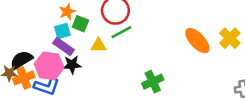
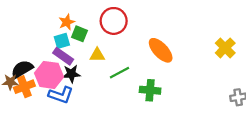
green line: (121, 32) -> (119, 73), moved
orange ellipse: (197, 41) -> (161, 50), moved
green cross: (153, 82) -> (150, 90), turned 30
blue L-shape: (47, 86) -> (61, 95), moved

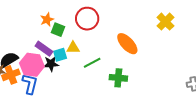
cyan square: (62, 41) -> (60, 55), moved
yellow cross: (225, 48) -> (165, 22), moved
blue L-shape: (61, 95) -> (30, 84), moved, turned -95

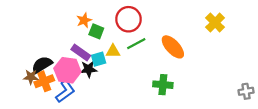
green line: (92, 63) -> (136, 44), moved
blue L-shape: (30, 84) -> (65, 91), turned 40

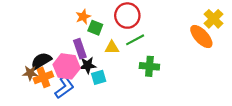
orange ellipse: (173, 47) -> (201, 37), moved
purple rectangle: (81, 52) -> (80, 49), turned 36
cyan square: (99, 59) -> (99, 77), moved
green cross: (163, 85) -> (149, 66), moved

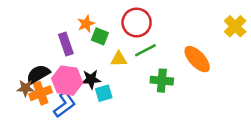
orange ellipse: (201, 37) -> (197, 59), moved
purple rectangle: (80, 49) -> (66, 44), moved

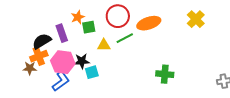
green square: (100, 36) -> (89, 27), turned -32
orange ellipse: (197, 59) -> (149, 23), moved, turned -65
black semicircle: (38, 74) -> (42, 41), moved
green cross: (162, 81) -> (165, 74), moved
orange cross: (41, 93) -> (39, 56), moved

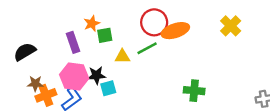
red circle: (118, 16) -> (154, 22), moved
black semicircle: (42, 41) -> (25, 52), moved
orange cross: (39, 56) -> (46, 95), moved

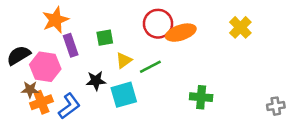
orange star: (92, 24) -> (55, 20), moved, size x1.5
green line: (147, 48) -> (150, 67), moved
yellow triangle: (122, 56) -> (124, 60), turned -35
pink hexagon: (74, 76) -> (45, 67), moved
cyan square: (108, 88) -> (124, 95), moved, size x1.5

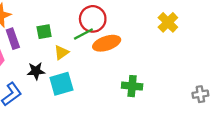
orange ellipse: (181, 33) -> (107, 43), moved
green line: (150, 67) -> (83, 34), moved

